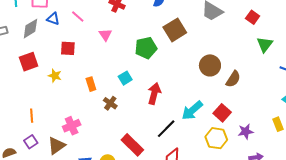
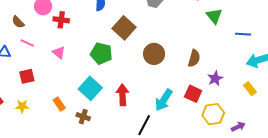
green pentagon: (146, 48) -> (101, 53), turned -30
brown circle: (210, 65) -> (154, 54), moved
cyan square: (125, 78) -> (90, 88), size x1.6
purple star: (246, 131) -> (215, 78), moved
yellow hexagon: (216, 138) -> (213, 114), moved

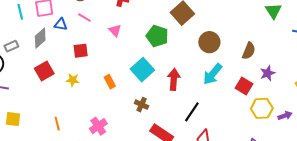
cyan arrow: (164, 100) -> (213, 74), moved
brown cross: (83, 117) -> (142, 105), moved
purple arrow: (238, 127) -> (285, 116), moved

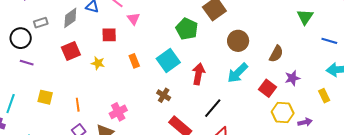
pink triangle: (115, 30) -> (133, 19), moved
orange rectangle: (110, 82) -> (134, 61), moved
yellow square: (13, 119) -> (45, 97), moved

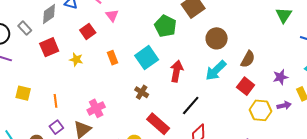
gray rectangle: (41, 23) -> (25, 28), moved, turned 64
red square: (109, 35) -> (88, 31), turned -35
brown semicircle: (276, 54) -> (248, 59), moved
purple star: (292, 78) -> (280, 77), moved
purple arrow: (305, 122) -> (284, 105), moved

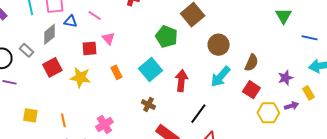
pink triangle: (112, 15) -> (109, 38), moved
red square: (88, 31) -> (90, 48), turned 35
yellow star: (76, 60) -> (80, 77), size x1.5

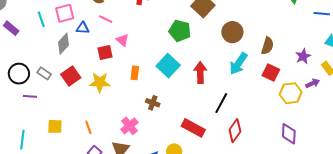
gray rectangle: (27, 50) -> (44, 73), moved
orange rectangle: (116, 72) -> (135, 73), turned 40
brown cross: (148, 105) -> (153, 103), moved

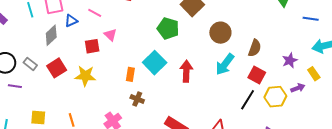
blue triangle: (83, 28) -> (71, 21), turned -32
orange rectangle: (135, 73) -> (130, 74), moved
black line: (221, 103) -> (248, 100), moved

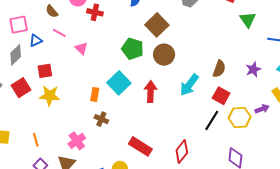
brown circle: (220, 33) -> (164, 55), moved
pink triangle: (110, 35) -> (81, 48), moved
red square: (92, 46) -> (45, 71), moved
purple star: (290, 60) -> (253, 69), moved

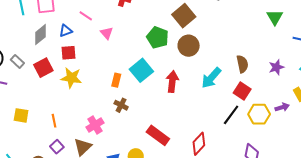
blue triangle: (36, 40) -> (66, 31), moved
brown semicircle: (219, 69) -> (242, 64), turned -36

